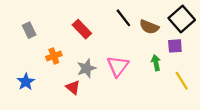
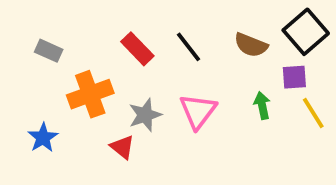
black line: (123, 18) -> (188, 47), moved
gray rectangle: (29, 30) -> (49, 51), turned -40
orange cross: (54, 56) -> (90, 94), size x1.6
yellow line: (182, 81) -> (313, 113), moved

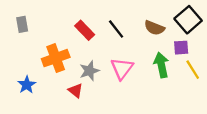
gray rectangle: (49, 51) -> (22, 24), moved, turned 56
green arrow: (262, 106) -> (161, 65), size x1.5

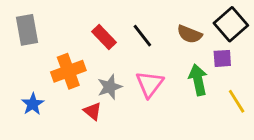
gray rectangle: (22, 24) -> (27, 30), size x1.5
yellow line: (193, 70) -> (237, 101), moved

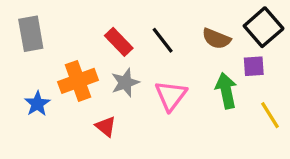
gray star: (110, 87) -> (125, 83), moved
blue star: (33, 104) -> (37, 104), moved

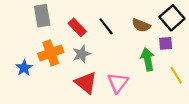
gray rectangle: (31, 34) -> (42, 16), moved
pink triangle: (171, 96) -> (118, 83), moved
red triangle: (106, 126) -> (86, 83), moved, size x1.6

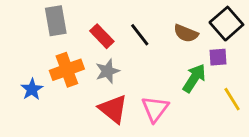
green arrow: (148, 59) -> (194, 78), turned 45

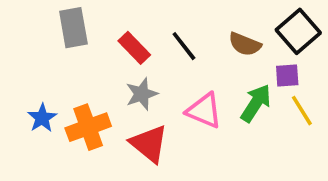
orange cross: (67, 70) -> (88, 127), moved
yellow line: (232, 99) -> (302, 111), moved
pink triangle: (155, 109) -> (204, 111), moved, turned -44

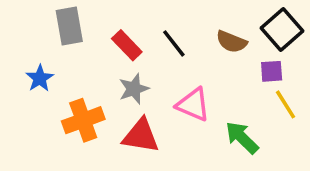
green arrow: (256, 103) -> (242, 138), moved, turned -78
blue star: (42, 118) -> (40, 78), moved
red triangle: (149, 144) -> (141, 136), turned -30

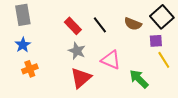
gray rectangle: (69, 26) -> (23, 15), moved
gray star: (134, 89) -> (77, 51), turned -30
orange cross: (83, 120) -> (30, 69), moved, size x0.7
red triangle: (141, 136) -> (81, 78), turned -50

